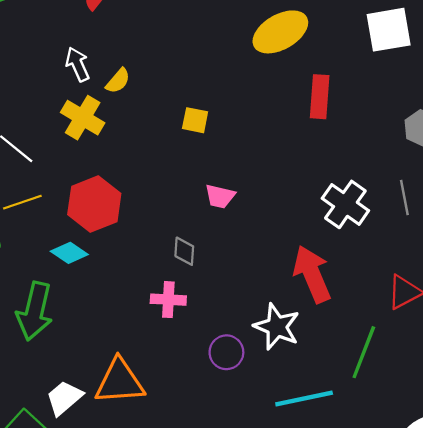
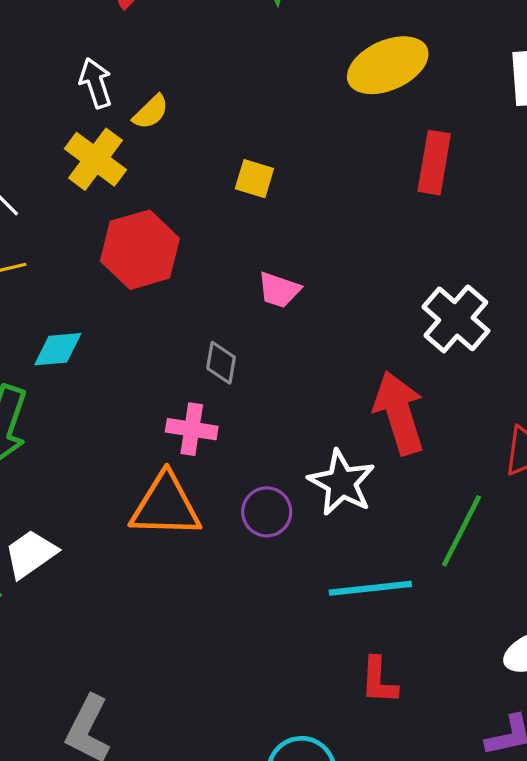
red hexagon: (94, 204) -> (140, 250), moved
cyan diamond: (69, 253) -> (58, 349), turned -45
orange triangle: (120, 382) -> (166, 506), moved

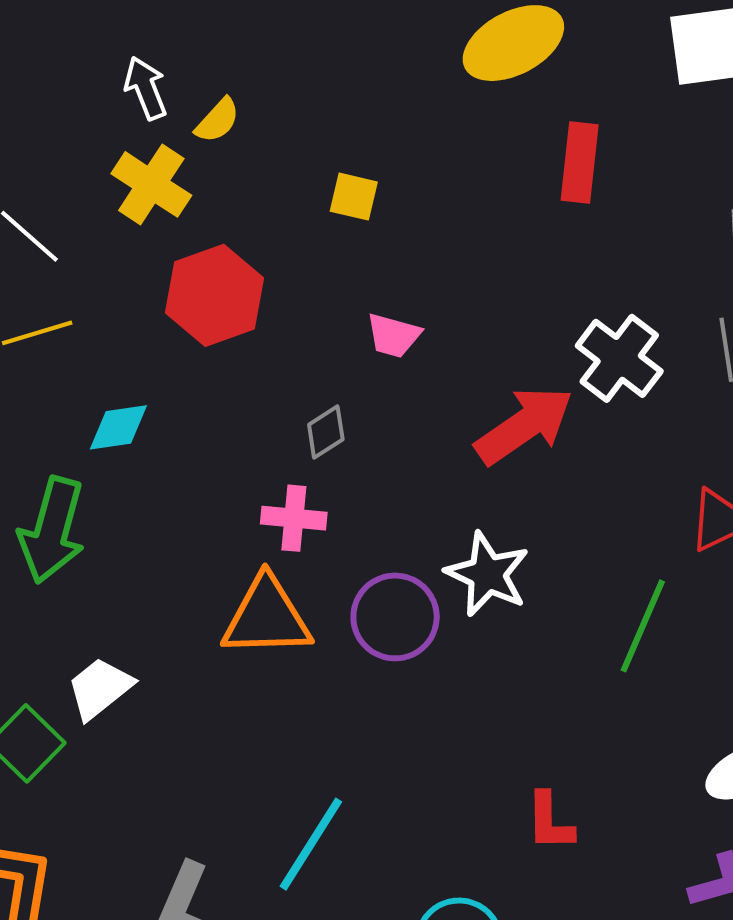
gray diamond: (221, 363) -> (326, 432), turned 51
red arrow: (399, 413) -> (524, 425), moved, turned 76
purple circle: (267, 512) -> (395, 617), size x1.4
cyan line: (370, 588) -> (311, 844), moved, turned -48

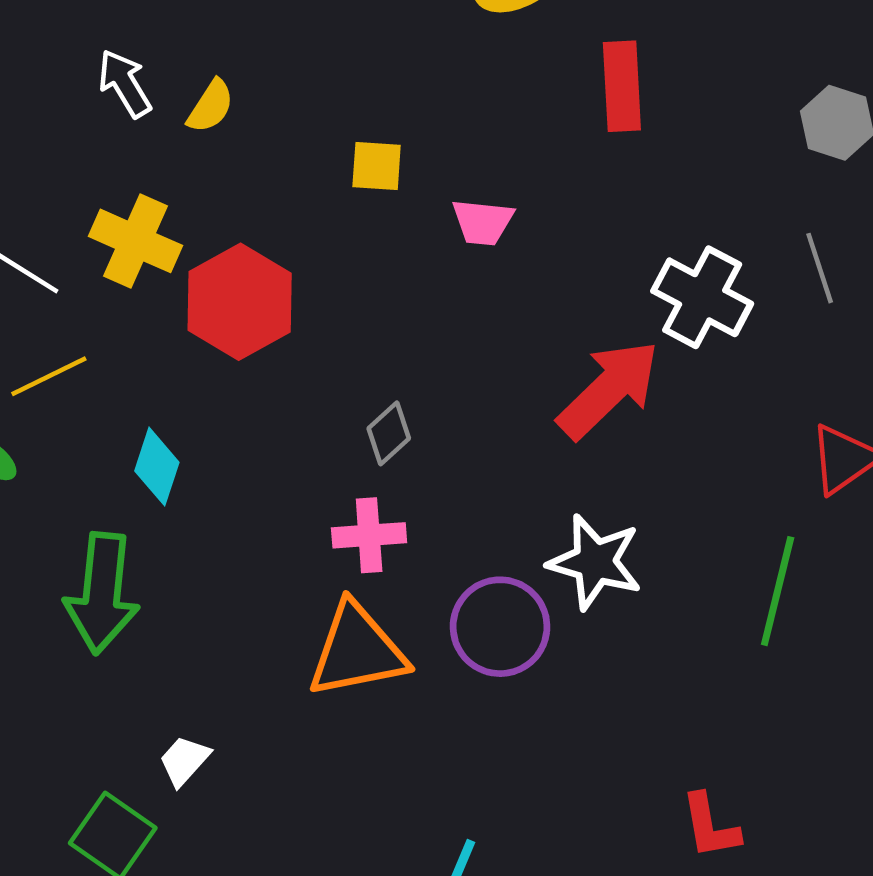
yellow cross: (151, 184) -> (135, 241), moved
pink trapezoid: (393, 336) -> (483, 222), moved
cyan diamond: (118, 427) -> (157, 467), turned -54
white trapezoid: (100, 688) -> (184, 761), size x0.7

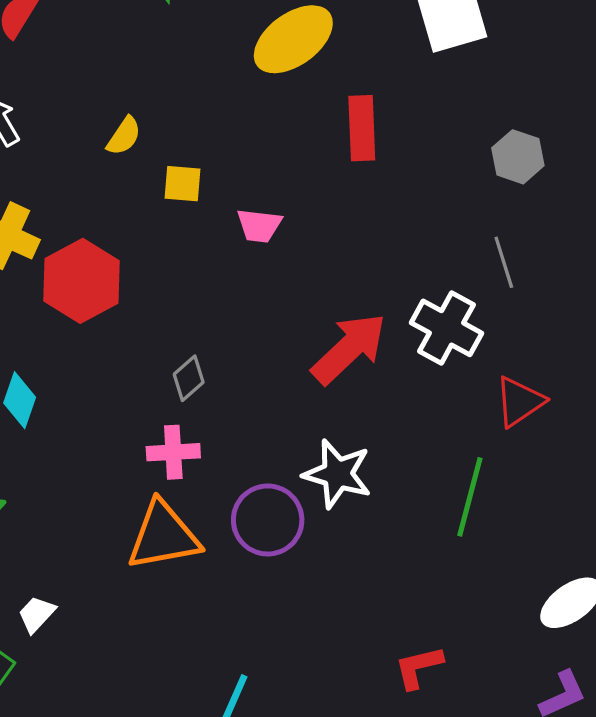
yellow semicircle: (211, 106) -> (124, 136), moved
white cross: (702, 297) -> (446, 328), moved
red L-shape: (710, 826) -> (418, 667), turned 86

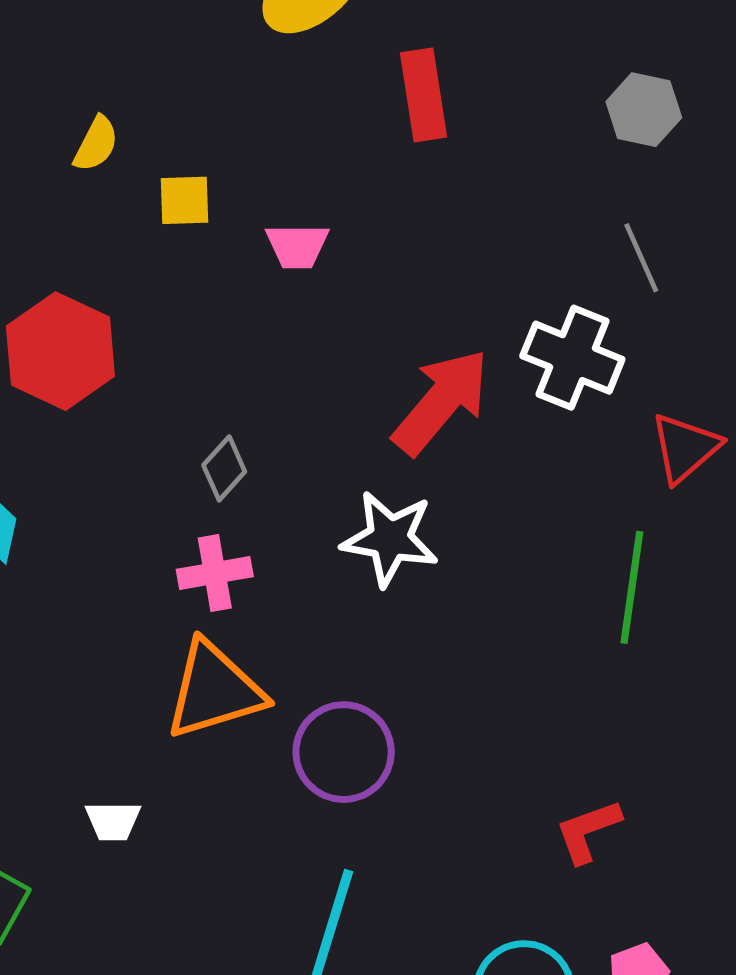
white star: (337, 474) -> (390, 539), moved
purple circle: (268, 520) -> (344, 752), moved
white trapezoid: (37, 614) -> (113, 821), moved, turned -126

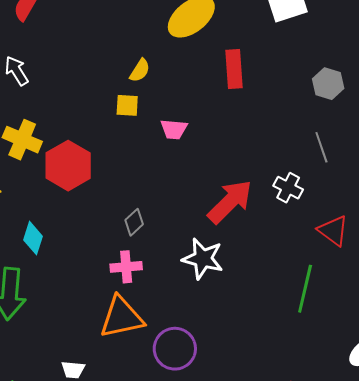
yellow semicircle: (96, 144) -> (140, 70), moved
white cross: (572, 358) -> (288, 188), size x0.7
red triangle: (685, 448) -> (333, 231), turned -48

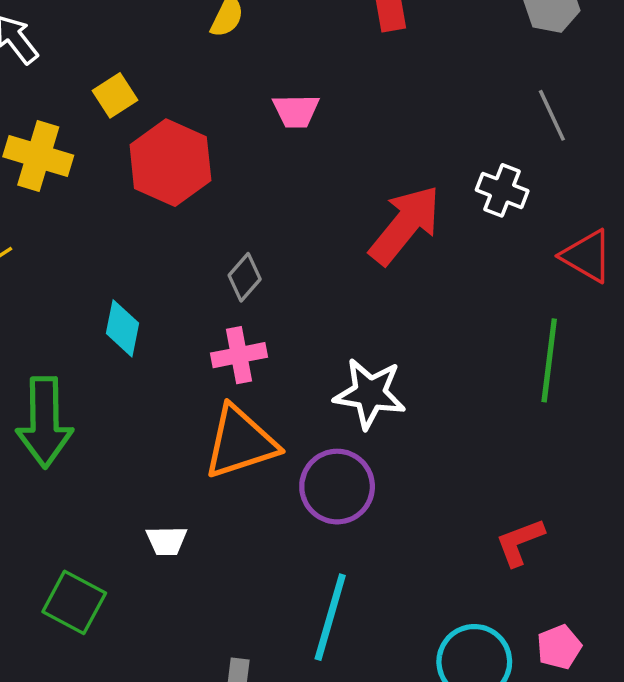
yellow square: (127, 105) -> (115, 95), moved, turned -30
red hexagon: (68, 166) -> (170, 163), moved
cyan diamond: (33, 238) -> (122, 328), moved
white star: (203, 259) -> (370, 393), moved

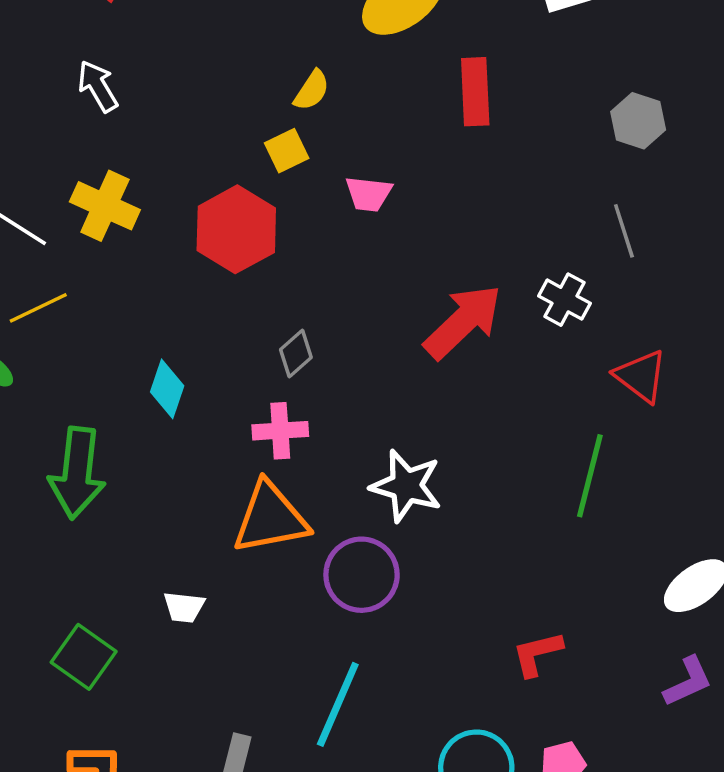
yellow square: (115, 95) -> (287, 151), moved

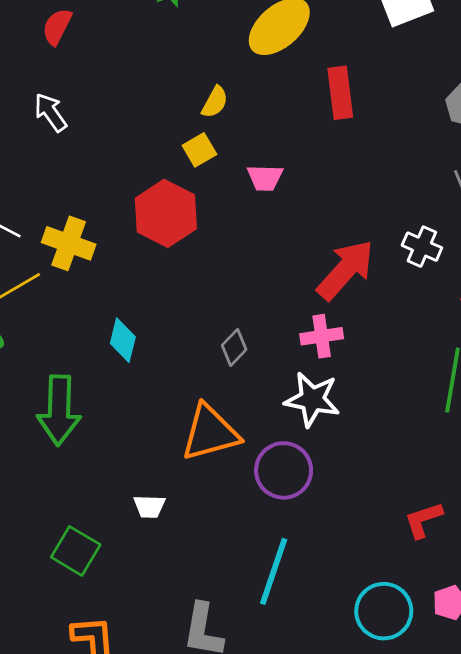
yellow cross: (105, 206) -> (69, 243), moved
gray diamond: (296, 354) -> (234, 347), moved
pink cross: (280, 431) -> (322, 336), moved

